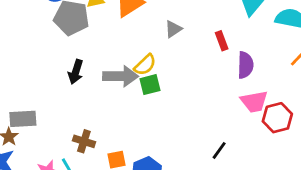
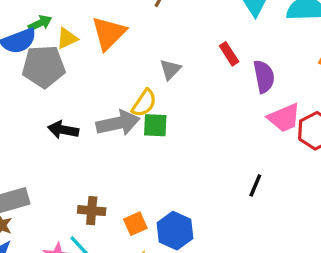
gray triangle: (173, 29) -> (170, 69), moved
black arrow: (76, 72) -> (63, 130), turned 95
green square: (150, 85) -> (155, 125), turned 30

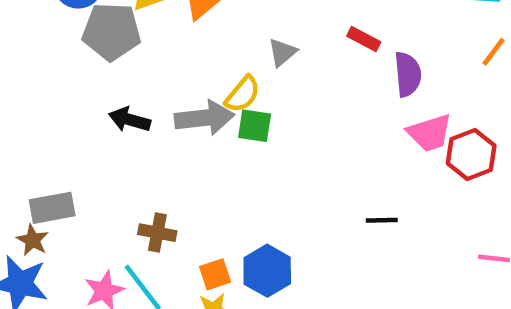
red rectangle: (229, 54) -> (364, 39), turned -35
black line: (255, 185) -> (382, 220), turned 60
orange square: (135, 224) -> (215, 274), moved

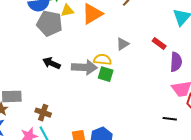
yellow semicircle: (242, 94) -> (102, 60), turned -132
black line: (382, 220) -> (170, 119), moved
brown cross: (157, 233) -> (43, 113), moved

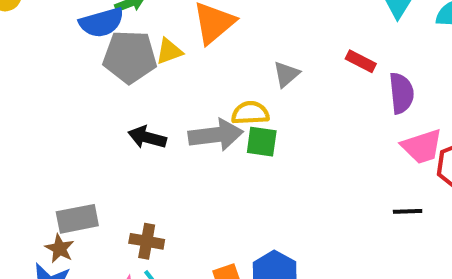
yellow triangle: (67, 11) -> (169, 51), moved

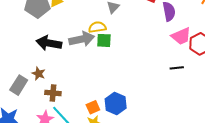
black arrow: (147, 137) -> (49, 43), size x1.4
gray rectangle: (77, 219) -> (19, 85), turned -42
brown star: (60, 248) -> (38, 74), moved

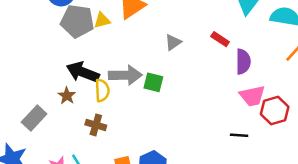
yellow semicircle: (97, 27) -> (102, 90), moved, turned 84
brown star: (38, 74) -> (67, 96), moved
brown cross: (53, 93) -> (96, 125), moved

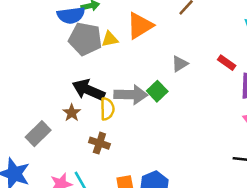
green square: (153, 82) -> (157, 91), moved, turned 30

